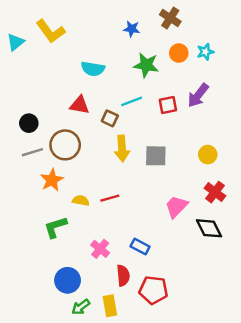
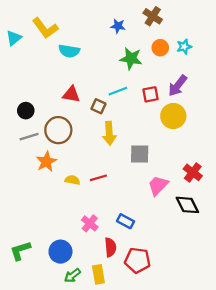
cyan semicircle: (93, 69) -> (69, 51), moved
yellow circle: (208, 155) -> (173, 116), moved, size x1.5
gray square: (156, 156) -> (140, 154), moved
green L-shape: (55, 227) -> (20, 251), moved

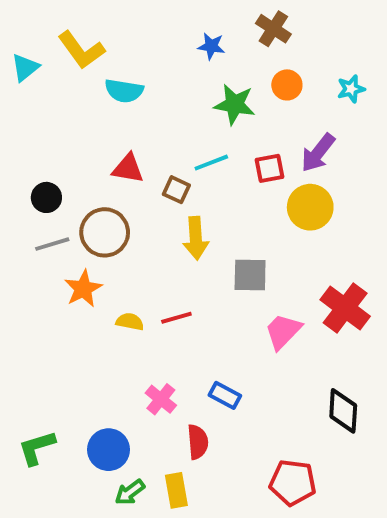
cyan star: (184, 47) -> (351, 89), moved
red cross: (193, 172) -> (345, 308), size x1.4
black diamond: (187, 205) -> (343, 411), moved, turned 30
red pentagon: (137, 260) -> (293, 483), moved

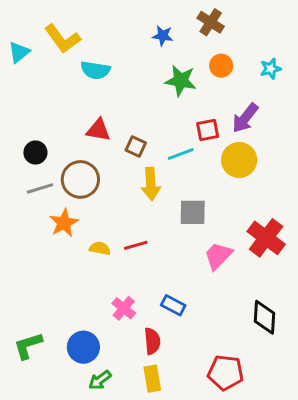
cyan line: (211, 163) -> (181, 154), moved
yellow rectangle: (176, 490) -> (152, 379), moved

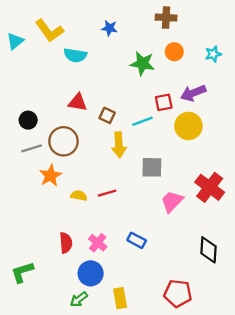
brown cross: (211, 22) -> (166, 18), turned -30
blue star: (163, 36) -> (109, 28), moved
purple arrow: (245, 118) -> (193, 93), turned 30
red semicircle: (152, 341) -> (66, 243), moved
blue circle: (83, 347) -> (91, 273), moved

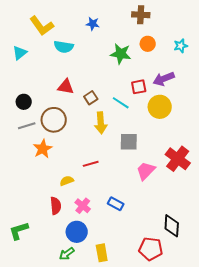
cyan triangle: (15, 41) -> (20, 53), moved
brown square: (107, 115) -> (91, 98), turned 32
cyan line: (142, 121) -> (121, 103), turned 54
yellow semicircle: (79, 196) -> (67, 181), moved, turned -32
black diamond: (208, 250) -> (172, 226), moved

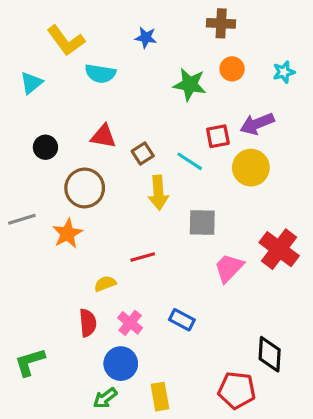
black circle: (24, 102) -> (45, 147), moved
gray line: (27, 126) -> (22, 219), moved

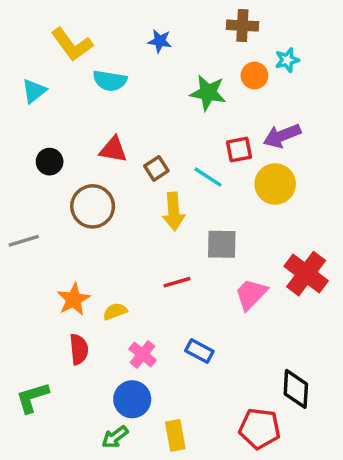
cyan star: (284, 72) -> (287, 60), moved
orange star: (67, 233) -> (74, 299), moved
red line: (143, 257) -> (177, 282), moved
red semicircle: (88, 323) -> (79, 349), moved

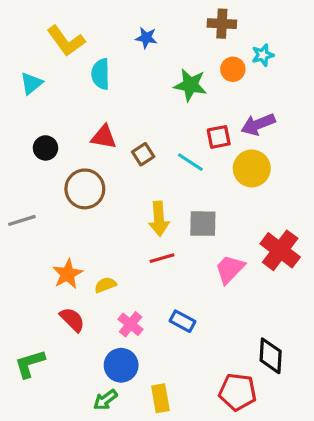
cyan semicircle: (110, 81) -> (101, 74), turned 80
yellow arrow: (174, 212) -> (159, 219), moved
red semicircle: (79, 349) -> (72, 320), turned -40

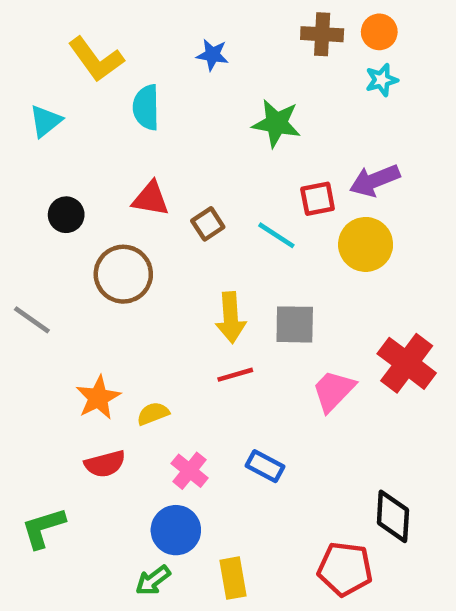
orange circle: (233, 69) -> (379, 32), moved
gray line: (22, 220) -> (32, 320), turned 52
red semicircle: (72, 320) -> (105, 464), turned 120

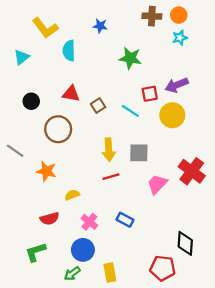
orange star: (98, 398) -> (46, 171), moved, turned -30
green L-shape: (43, 528) -> (36, 252), moved

